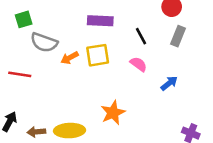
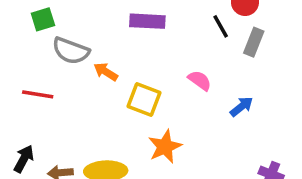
black line: (141, 36) -> (221, 26), moved
yellow square: (98, 55) -> (144, 100), moved, turned 30
orange arrow: (70, 58) -> (106, 72), turned 60

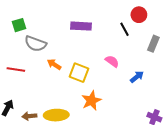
gray rectangle: (254, 42) -> (153, 44), moved
orange arrow: (106, 72) -> (54, 64), moved

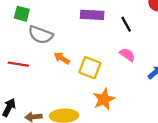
green square: (19, 25) -> (22, 14), turned 32
black line: (124, 29) -> (126, 24), moved

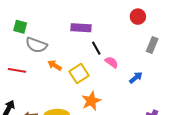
black line: (126, 24) -> (96, 48), moved
yellow square: (90, 68) -> (79, 73), turned 36

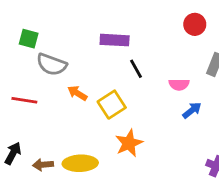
pink semicircle: (111, 62) -> (179, 84), moved, turned 144

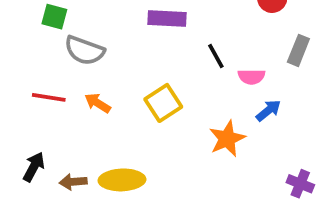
black line: (136, 69) -> (216, 56), moved
orange arrow: (77, 93) -> (98, 103), moved
orange star: (129, 143) -> (227, 139), moved

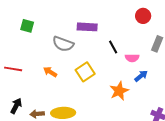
gray semicircle: (84, 50) -> (63, 44), moved
red line: (49, 97) -> (13, 69), moved

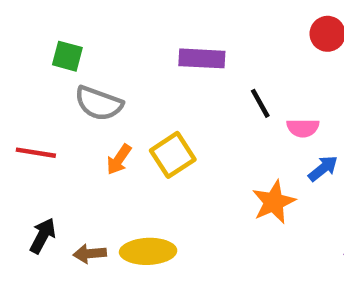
gray semicircle: (63, 44) -> (99, 103), moved
orange arrow: (50, 72) -> (119, 159), turned -88
yellow square: (85, 72) -> (173, 155), moved

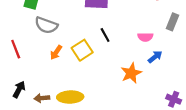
black line: (260, 103) -> (105, 35), moved
red line: (36, 153) -> (16, 49), turned 60

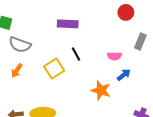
orange arrow: (56, 52) -> (17, 71), moved
orange star: (131, 73) -> (101, 90), turned -30

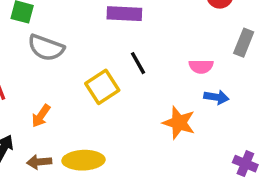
orange arrow: (17, 71) -> (41, 116), moved
blue arrow: (124, 75) -> (216, 97), turned 48

